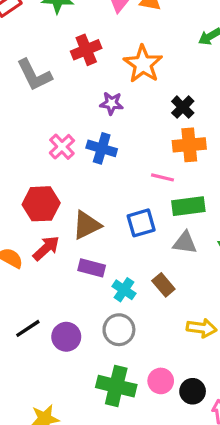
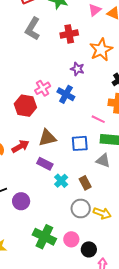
gray L-shape: (34, 75) -> (33, 29), moved, turned 45
red hexagon: (41, 204) -> (25, 106), moved
gray circle: (119, 330) -> (81, 208), moved

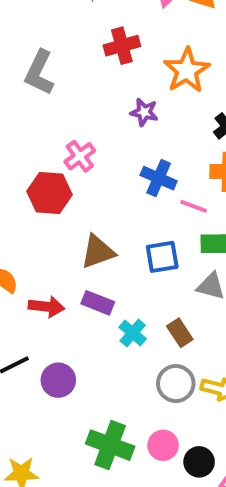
gray L-shape: (33, 29) -> (39, 73), moved
blue cross: (66, 94) -> (159, 178), moved
red arrow: (20, 146) -> (46, 307), moved, turned 42

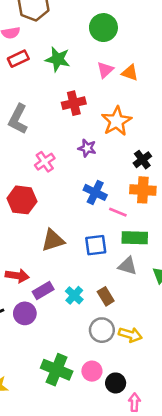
pink cross: (80, 156) -> (45, 162), moved
purple rectangle: (98, 303) -> (43, 290), moved, turned -54
purple circle: (58, 380) -> (25, 313), moved

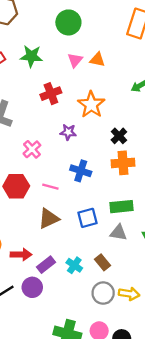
pink line: (118, 212) -> (50, 187), moved

